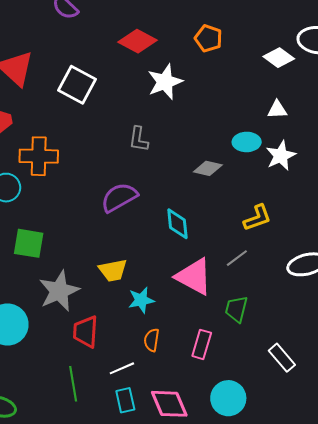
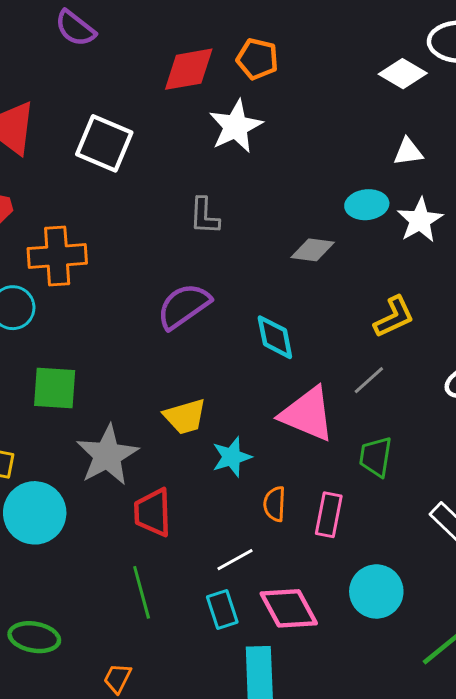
orange pentagon: (208, 38) -> (257, 59), moved
red diamond: (138, 41) -> (189, 69), turned -33
orange semicircle: (152, 340) -> (275, 504), moved
white line: (122, 368) -> (235, 560), moved

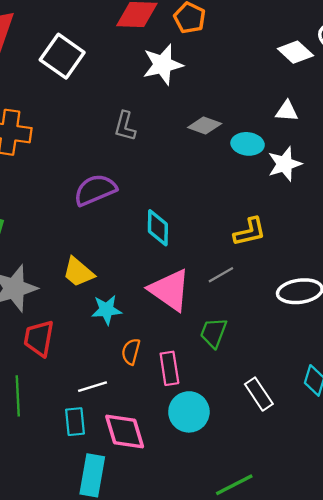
gray diamond: (313, 250) -> (205, 125), moved
yellow trapezoid: (185, 417) -> (78, 272), turned 44
pink rectangle: (329, 515) -> (169, 368), turned -32
cyan circle: (376, 591) -> (189, 412), moved

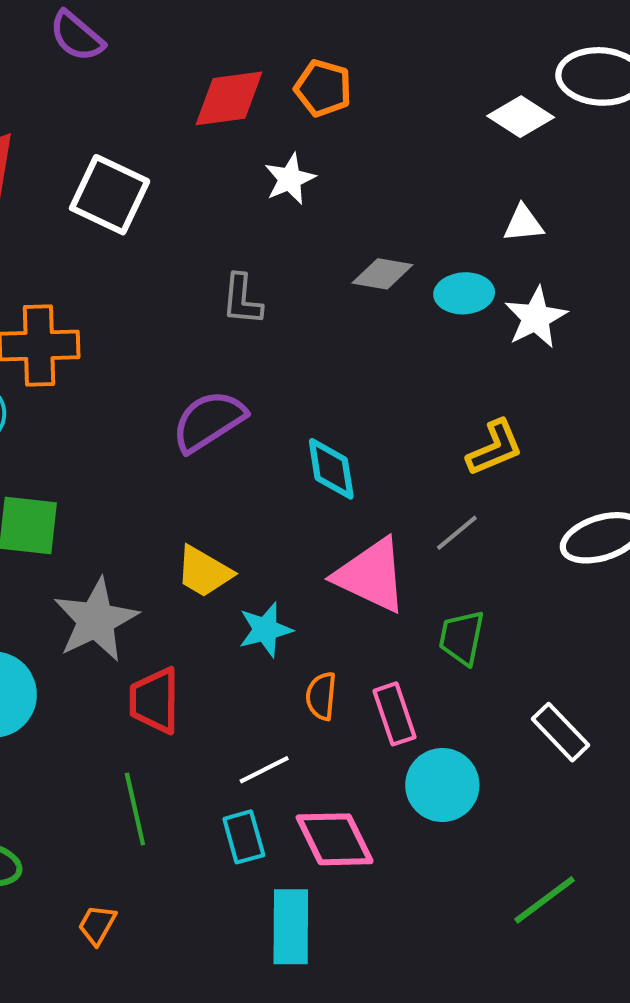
white star: (163, 65) -> (290, 179), size x0.7

